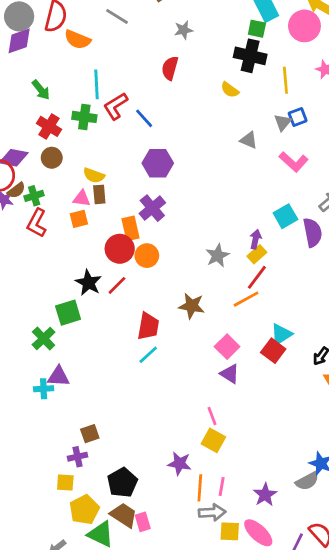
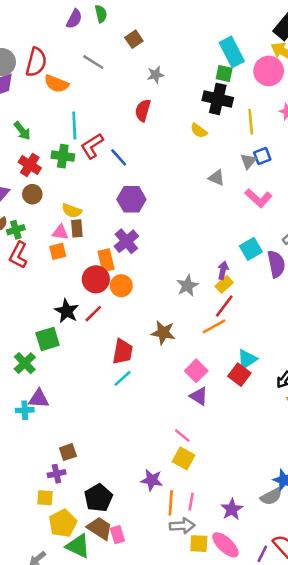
pink line: (212, 416) -> (182, 436), turned -30

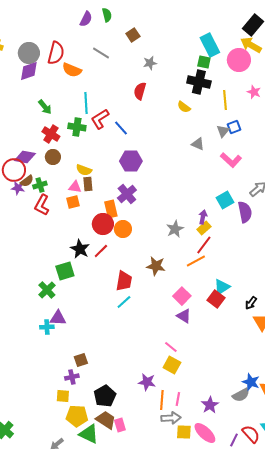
yellow pentagon: (63, 523) -> (77, 416), turned 30

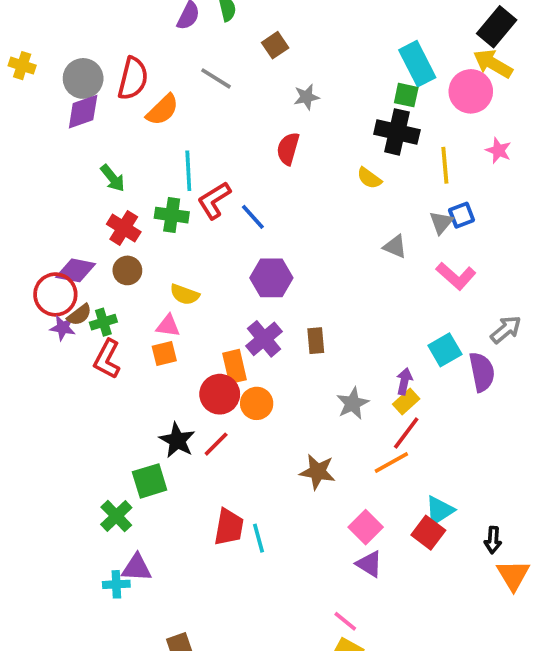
orange semicircle: (72, 70) -> (162, 110), turned -66
brown rectangle: (88, 184) -> (316, 341), moved
red trapezoid: (124, 281) -> (229, 527), moved
cyan line: (124, 302) -> (258, 538), turned -63
black arrow: (251, 303) -> (493, 540), turned -32

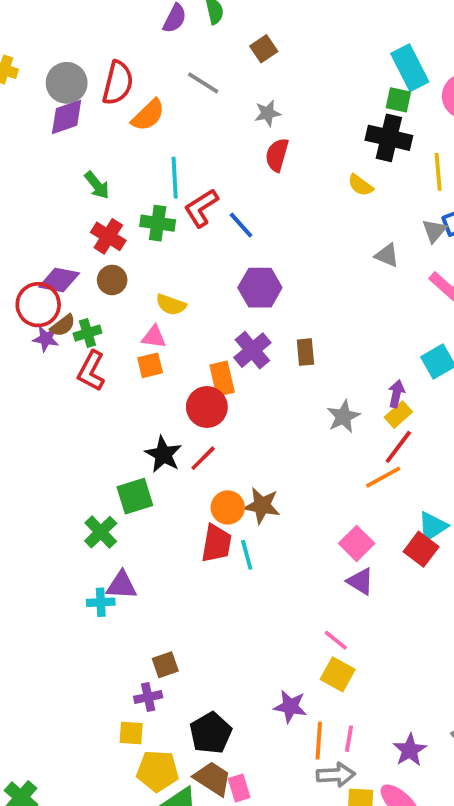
gray star: (306, 97) -> (268, 113), moved
orange circle: (257, 403) -> (228, 507), moved
brown star: (318, 472) -> (262, 506), moved

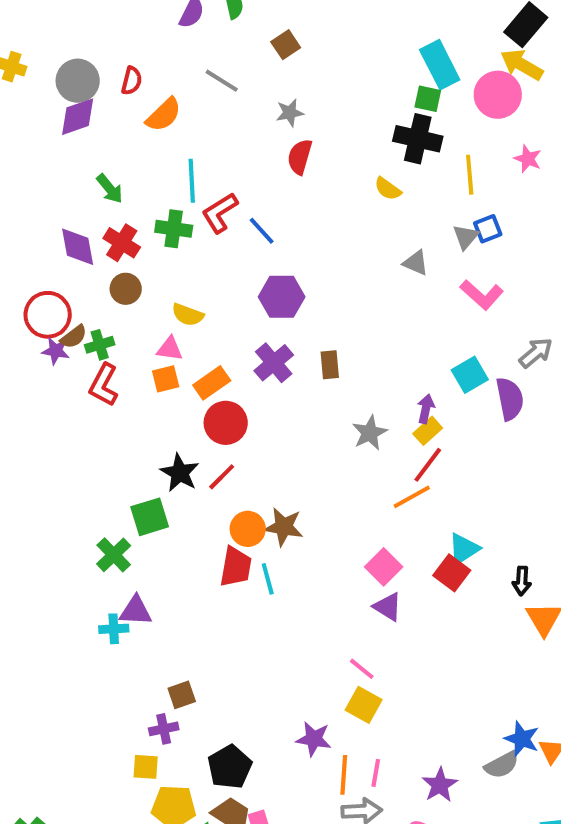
red semicircle: (118, 83) -> (132, 81), size x0.6
purple diamond: (59, 280) -> (78, 247), moved, turned 69
orange rectangle: (222, 379) -> (212, 383), moved, turned 68

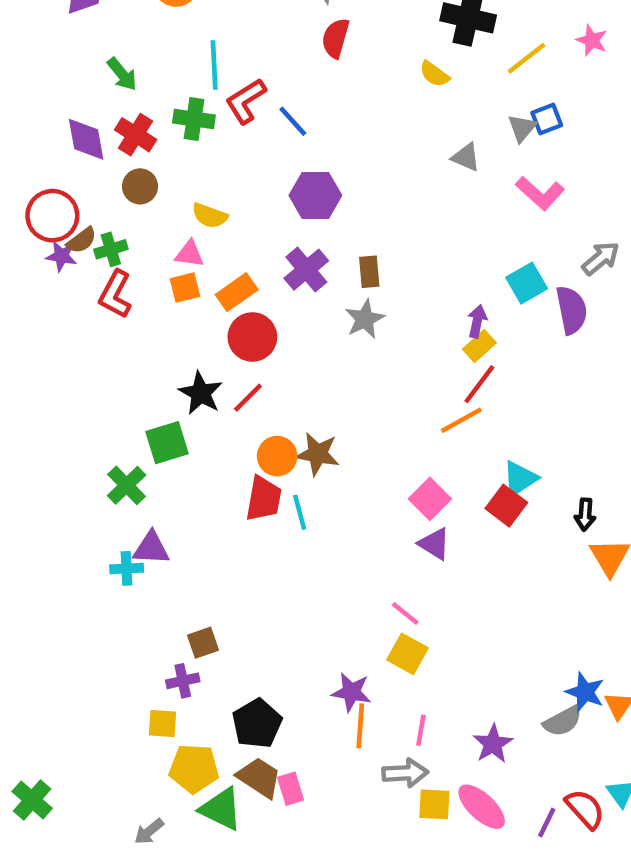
yellow line: (470, 175) -> (527, 58), turned 57
gray star: (370, 433) -> (365, 319), moved
orange line: (344, 775) -> (360, 726), moved

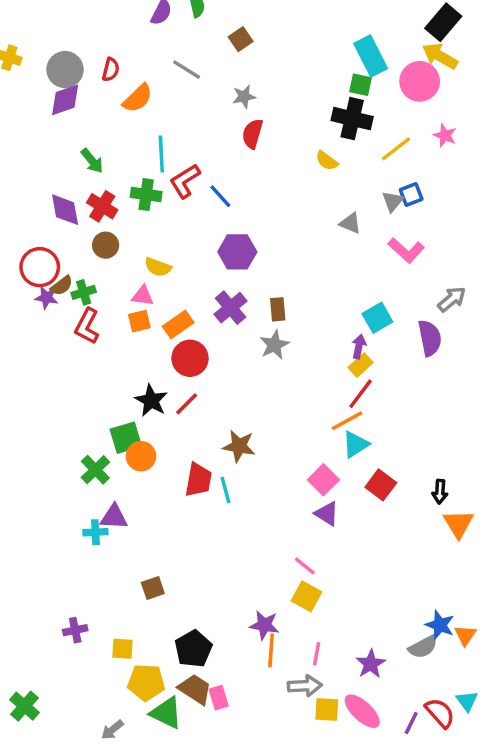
cyan square: (527, 283) -> (377, 318), moved
orange circle: (277, 456) -> (141, 456), moved
cyan triangle: (520, 479) -> (355, 444), moved
purple cross: (183, 681) -> (75, 630), moved

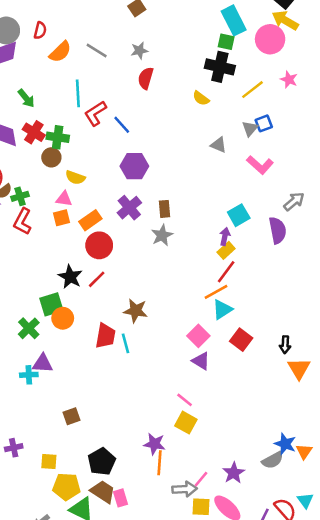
gray line: (187, 70) -> (97, 51), moved
green cross: (146, 195) -> (58, 137), moved
brown circle: (106, 245) -> (51, 157), moved
pink line: (317, 654) -> (201, 479), moved, turned 30

